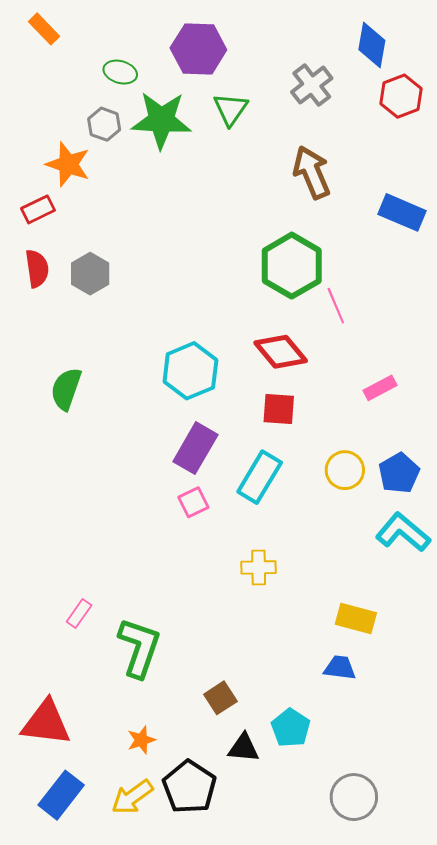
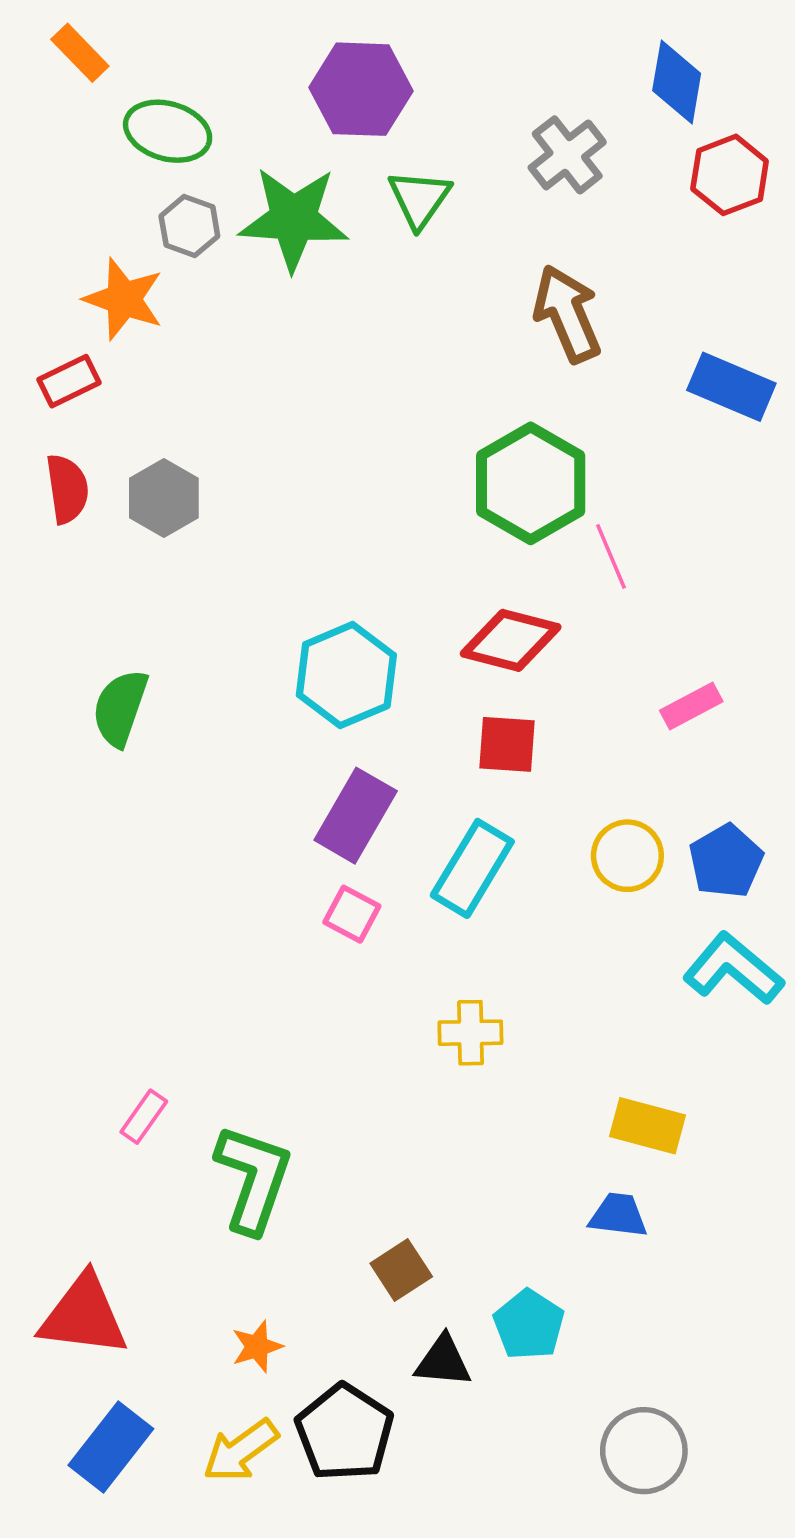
green ellipse: (120, 72) -> (168, 131), moved, size x1.4
red diamond: (281, 352) -> (511, 640), turned -36
pink square: (193, 502) -> (352, 914), turned -36

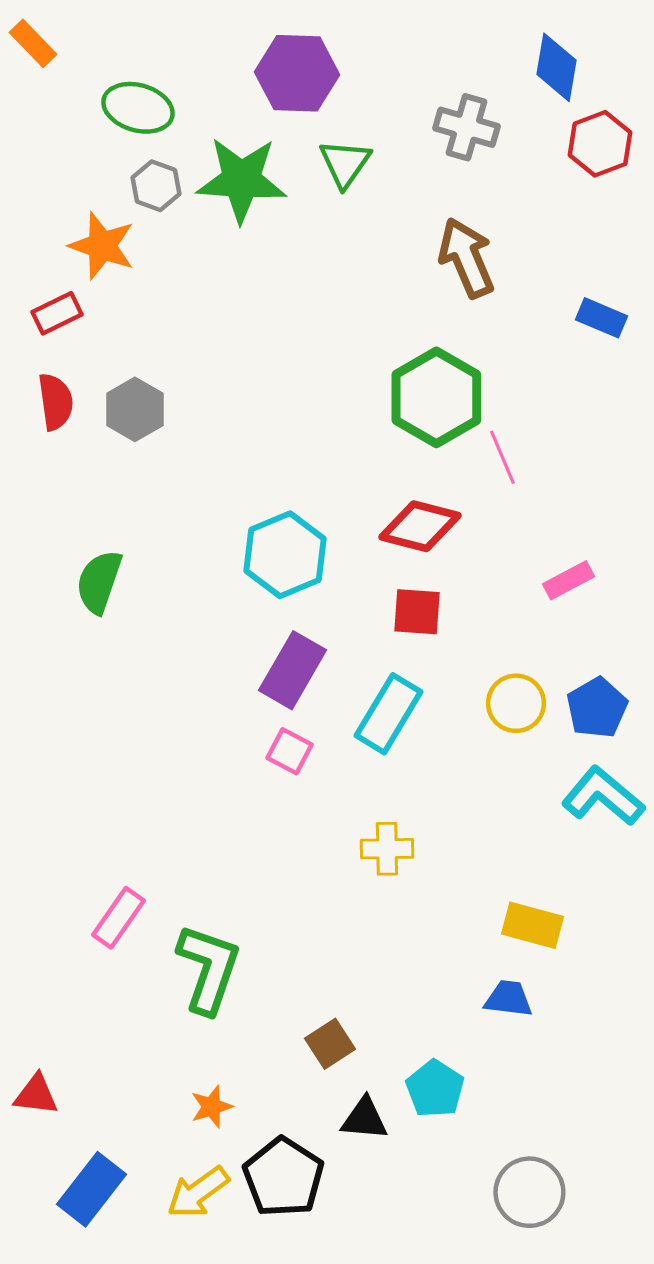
orange rectangle: (80, 53) -> (33, 43), moved
gray cross: (567, 155) -> (466, 127), turned -36
blue rectangle: (731, 387) -> (601, 318), size x0.7
pink rectangle: (144, 1117) -> (118, 918), size x1.4
red triangle: (84, 1316) -> (36, 1095), moved, size x0.6

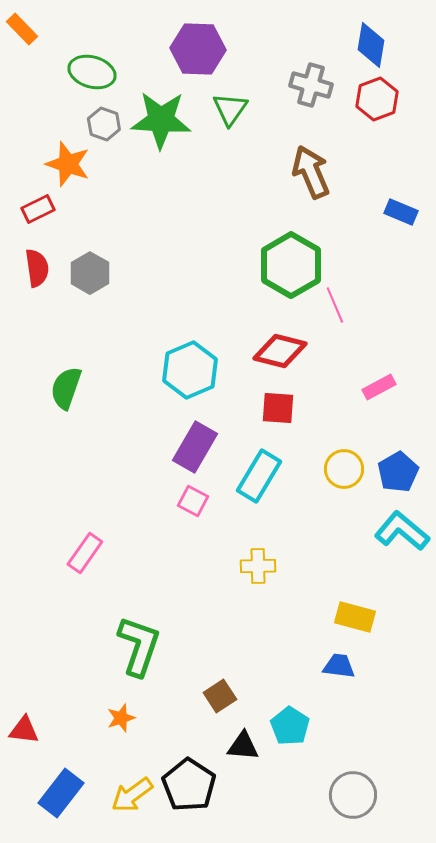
red hexagon: (600, 144) -> (377, 99), moved
pink rectangle: (118, 918) -> (85, 553), moved
orange star: (211, 1107) -> (121, 718), moved

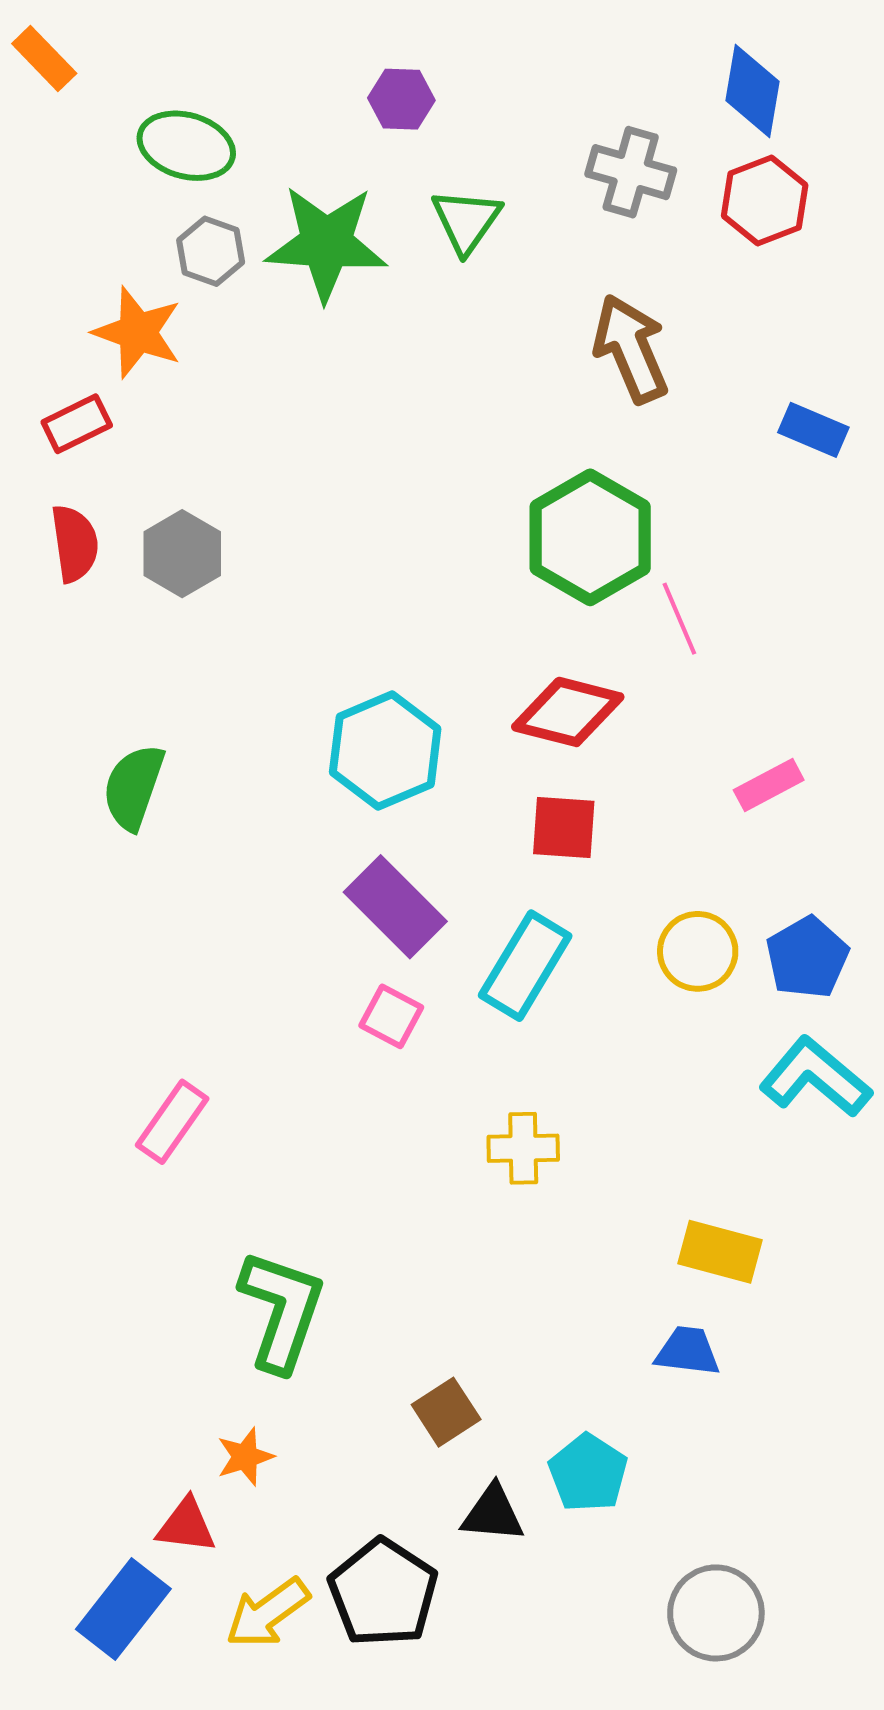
purple hexagon: (198, 49) -> (401, 99), size x0.6
purple rectangle: (195, 447) -> (395, 907), turned -75
red triangle: (24, 730) -> (186, 1526), moved

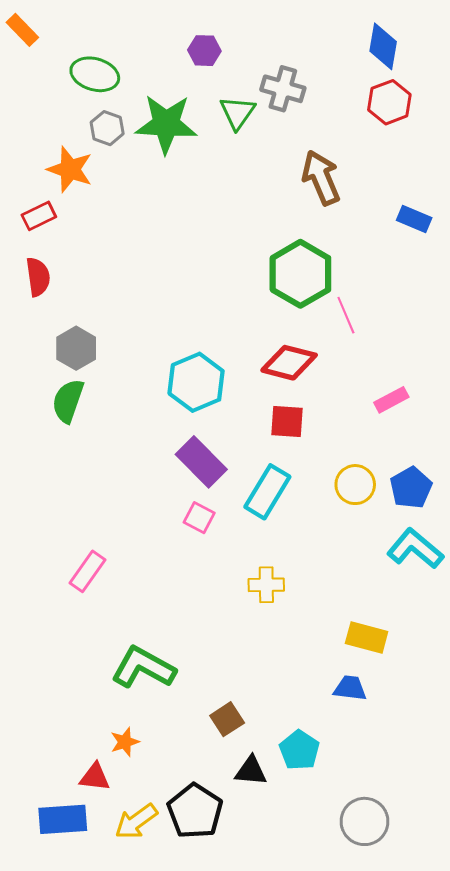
gray cross: (631, 172) -> (283, 89), moved
gray hexagon: (182, 554) -> (76, 348), moved
green L-shape: (282, 1311) -> (143, 667), turned -80
blue rectangle: (123, 1609) -> (63, 819), turned 48

